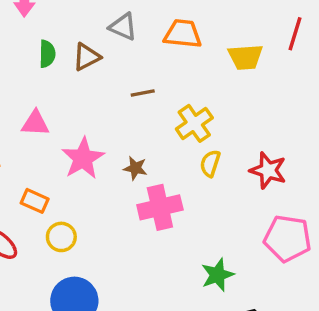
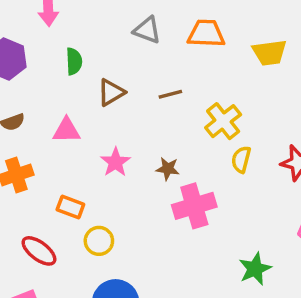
brown triangle: (87, 57) -> (111, 92), moved
pink star: (83, 158) -> (115, 162), size x0.7

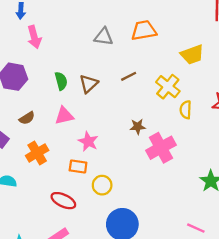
yellow trapezoid: (270, 53) -> (192, 55), moved
green semicircle: (74, 61) -> (61, 81), moved
pink star: (115, 162) -> (88, 141), moved

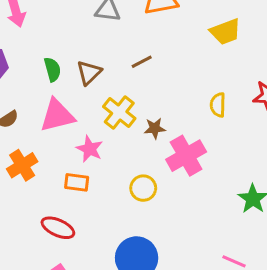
yellow cross: (168, 87) -> (119, 113), moved
pink triangle: (64, 116) -> (57, 115), size x1.4
yellow circle: (102, 185) -> (143, 188), moved

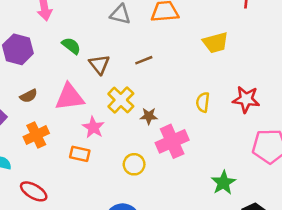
green semicircle: (52, 69) -> (71, 46), moved, turned -42
brown triangle: (89, 73) -> (99, 64), turned -30
red ellipse: (58, 228) -> (34, 191), moved

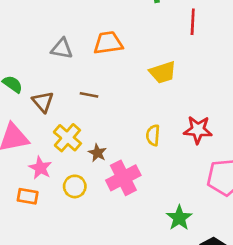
brown line: (144, 60) -> (89, 95), turned 36
brown star: (149, 116) -> (97, 153), turned 30
yellow circle: (134, 164) -> (75, 186), moved

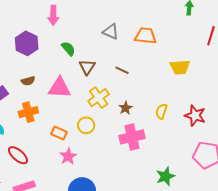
brown star: (97, 153) -> (126, 108), moved
pink star: (40, 168) -> (68, 156), moved
yellow circle: (75, 186) -> (86, 125), moved

